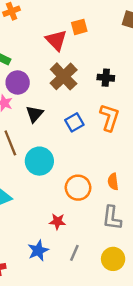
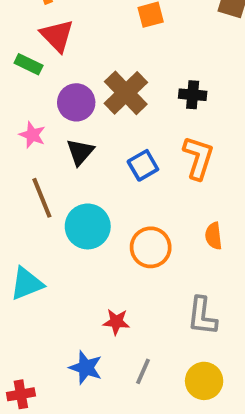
red triangle: (56, 40) -> (57, 36), moved
purple circle: (18, 82) -> (76, 102), moved
orange semicircle: (113, 182) -> (214, 236), moved
orange circle: (78, 188) -> (151, 247), moved
blue star: (38, 250) -> (86, 368), turned -30

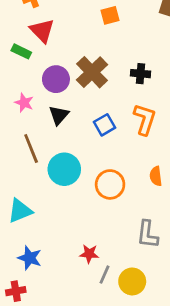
red star: (116, 322) -> (89, 254), moved
blue star: (86, 368) -> (30, 258), moved
yellow circle: (204, 381) -> (132, 281), moved

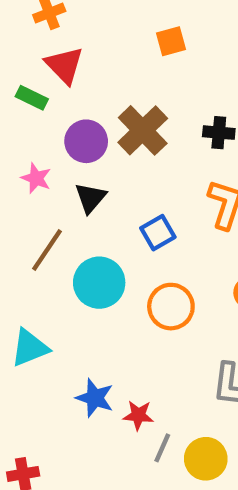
blue square: (104, 125) -> (158, 233), moved
brown line: (31, 148) -> (47, 250), turned 56
blue star: (30, 258) -> (95, 398), moved

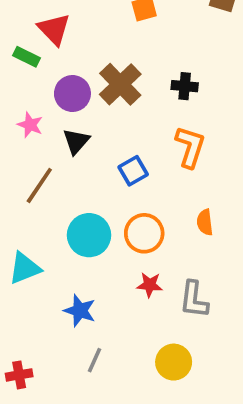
cyan circle: (99, 283) -> (89, 235), moved
red star: (138, 415) -> (150, 285), moved
gray line: (162, 448) -> (95, 360), moved

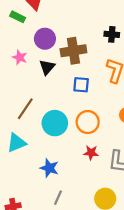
brown cross: (120, 84) -> (73, 51), moved, turned 35
blue square: (133, 171) -> (81, 85), turned 35
brown line: (39, 185) -> (25, 109), moved

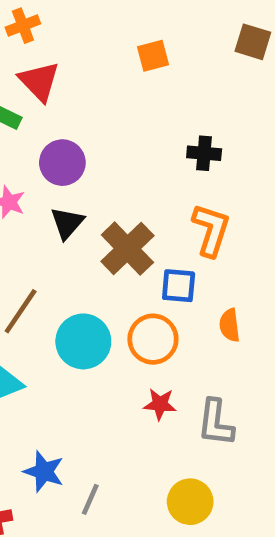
brown cross: (73, 51) -> (127, 249), moved, turned -35
blue square: (81, 85) -> (179, 286), moved
blue star: (49, 168) -> (44, 472), moved

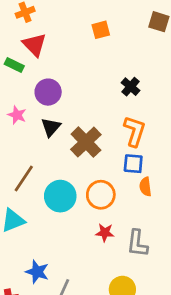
black cross: (204, 153) -> (131, 87), turned 36
blue square: (179, 286) -> (133, 164), moved

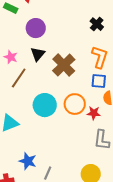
pink star: (17, 115) -> (11, 57), moved
brown line: (24, 179) -> (19, 78), moved
red star: (105, 233) -> (94, 113), moved

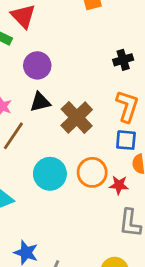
black cross: (97, 24) -> (123, 60), turned 32
black triangle: (38, 54) -> (40, 102), turned 35

